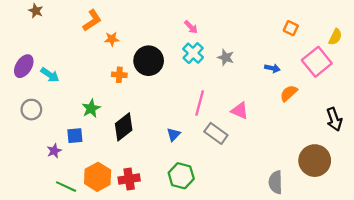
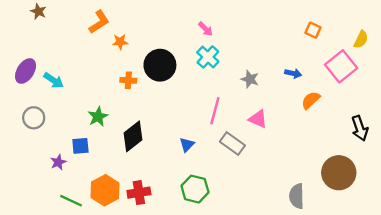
gray star: (226, 57) -> (250, 79), moved

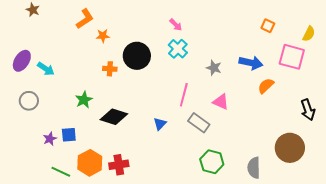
pink square: (341, 66) -> (292, 57), turned -36
blue arrow: (293, 73) -> (251, 63), size x1.6
black diamond: (133, 136) -> (114, 117), turned 56
blue square: (80, 146) -> (69, 135), moved
green hexagon: (195, 189) -> (212, 162), moved

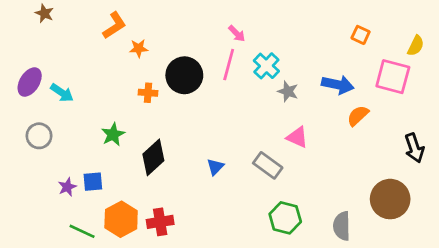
cyan cross: (178, 49) -> (266, 66), moved
pink line: (184, 95) -> (229, 65), moved
black diamond: (114, 117) -> (153, 157), turned -60

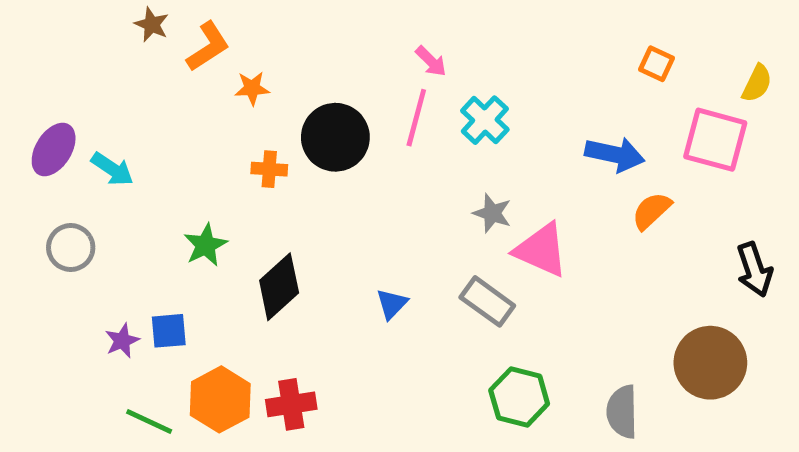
brown star: (44, 13) -> (152, 25), moved
gray star: (288, 91) -> (492, 213), moved
pink triangle: (297, 137) -> (541, 250), size x1.4

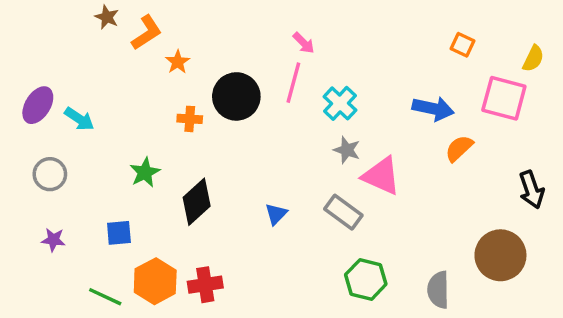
orange star: (252, 88) -> (178, 62), turned -30
cyan cross: (485, 120) -> (340, 103), moved
purple star: (122, 341) -> (53, 240), moved, turned 30

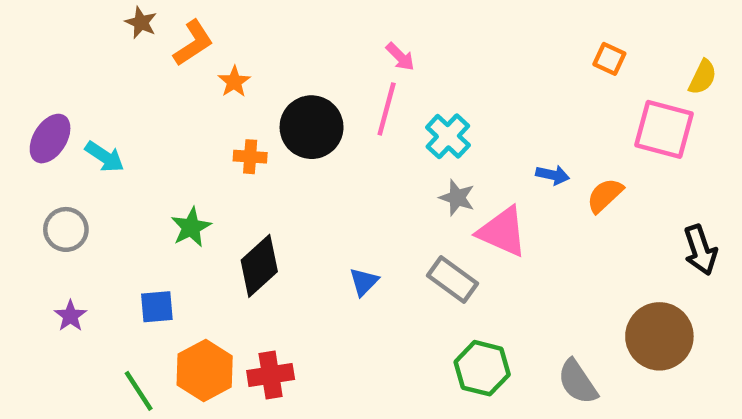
blue arrow: (433, 109) -> (553, 175), moved, size x0.6
purple star: (53, 240) -> (70, 316), turned 30
gray semicircle: (438, 290) -> (578, 382), turned -33
green line: (105, 297) -> (139, 391), turned 32

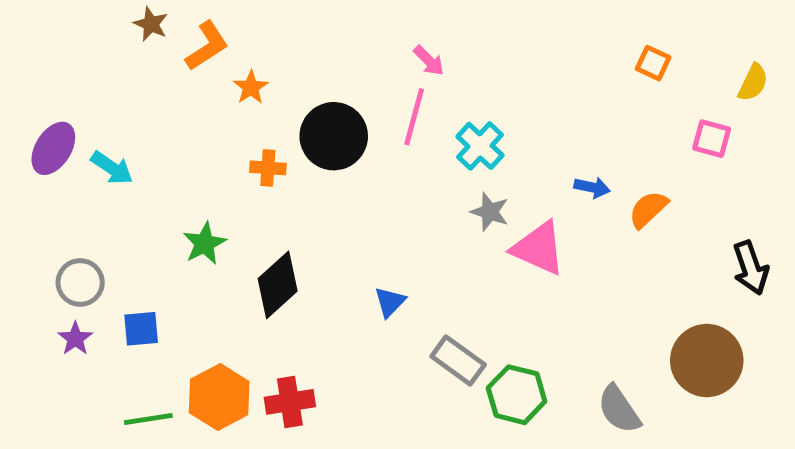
pink square: (664, 129) -> (712, 139), size x0.6
gray circle: (66, 229) -> (80, 282), moved
gray rectangle: (452, 279) -> (458, 360), moved
blue square: (157, 307) -> (141, 329), moved
green line: (139, 391) -> (148, 419), turned -66

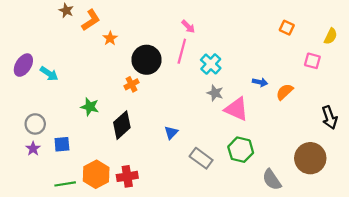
orange cross: (268, 168) -> (132, 84), moved, turned -32
green star: (205, 243) -> (90, 107), turned -30
green hexagon: (517, 395) -> (241, 150), moved

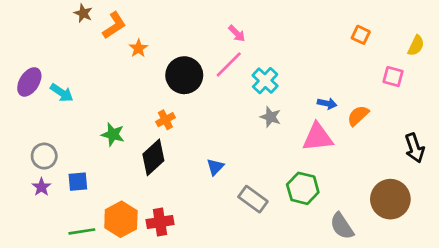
pink line: (182, 51) -> (229, 64), turned 30
orange cross: (132, 84) -> (165, 120), moved
pink triangle: (236, 109) -> (318, 137), moved, turned -30

